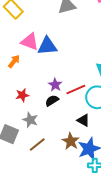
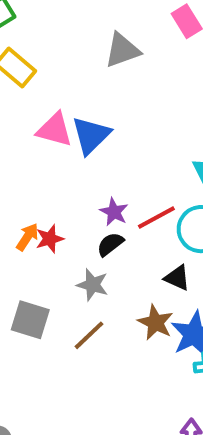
blue triangle: (47, 46) -> (91, 135), turned -35
orange arrow: (14, 61) -> (27, 237), moved
gray star: (30, 120) -> (93, 285), moved

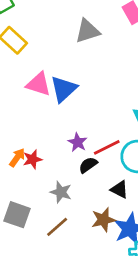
black semicircle: (110, 244) -> (88, 165), moved
brown star: (156, 322) -> (103, 220), turned 30

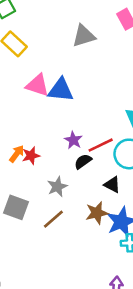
blue triangle: (64, 89) -> (61, 90), turned 48
gray star: (61, 192) -> (57, 187), turned 30

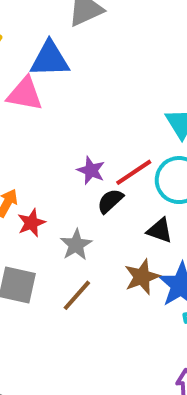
blue triangle: (61, 90) -> (50, 59), moved
red star: (31, 156) -> (31, 223), moved

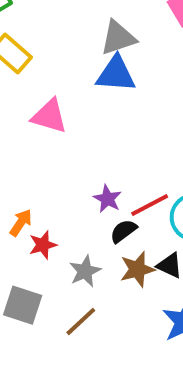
blue triangle: (50, 59) -> (116, 74), moved
brown star: (142, 277) -> (137, 269), moved

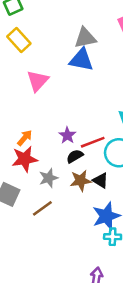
pink triangle: (49, 116) -> (38, 81), turned 50
orange arrow: (21, 223) -> (25, 138), moved
red star: (43, 245) -> (25, 159), size x1.5

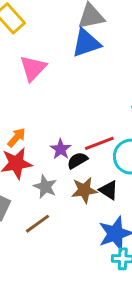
blue triangle: (81, 60) -> (86, 43), turned -30
purple star: (67, 135) -> (61, 149), moved
gray star: (49, 178) -> (45, 187), turned -30

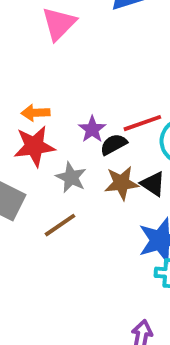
orange arrow: (17, 138) -> (35, 113), turned -135

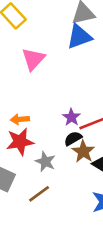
purple star: (92, 129) -> (71, 117), moved
brown star: (122, 183) -> (83, 151), moved, turned -30

